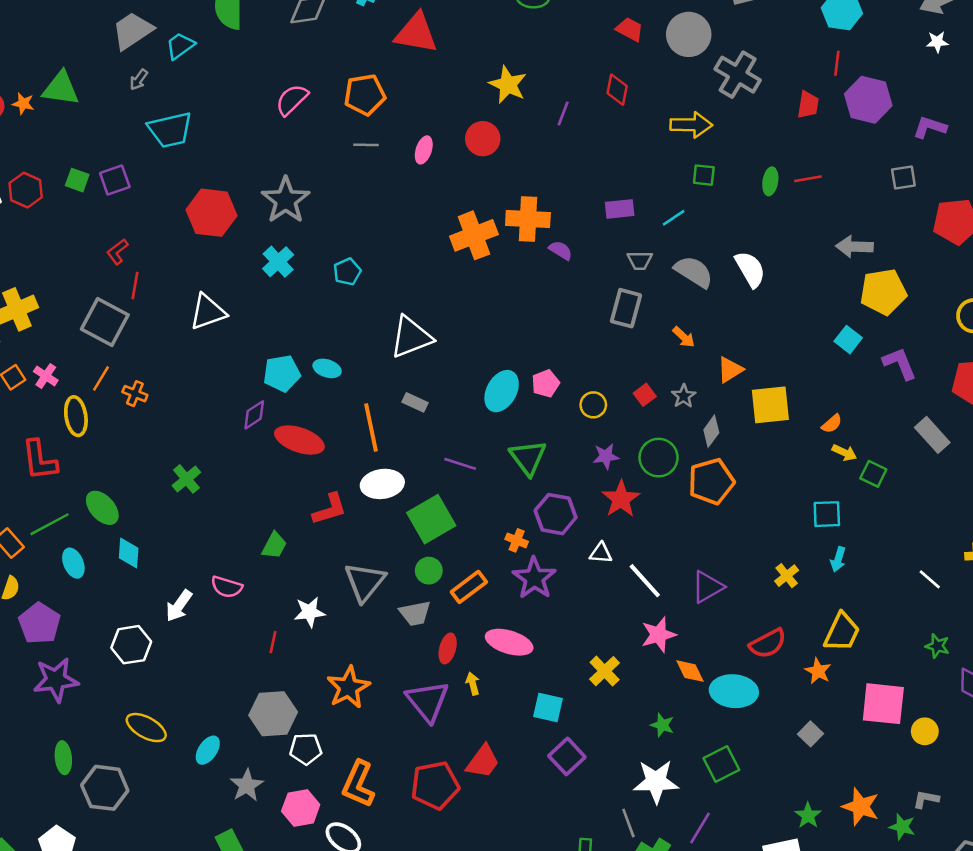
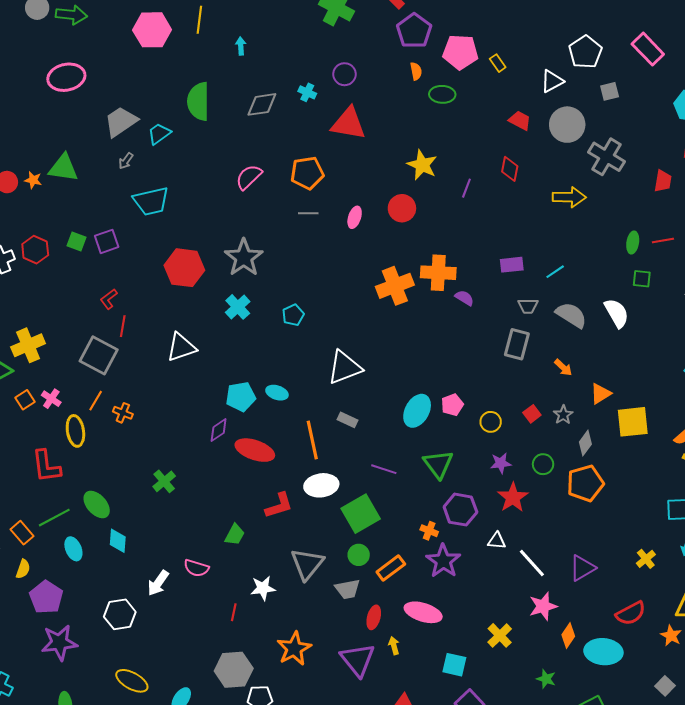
green square: (704, 175) -> (642, 279), moved
green circle: (659, 458) -> (543, 464), size x0.7
orange diamond: (690, 671) -> (568, 635), turned 60

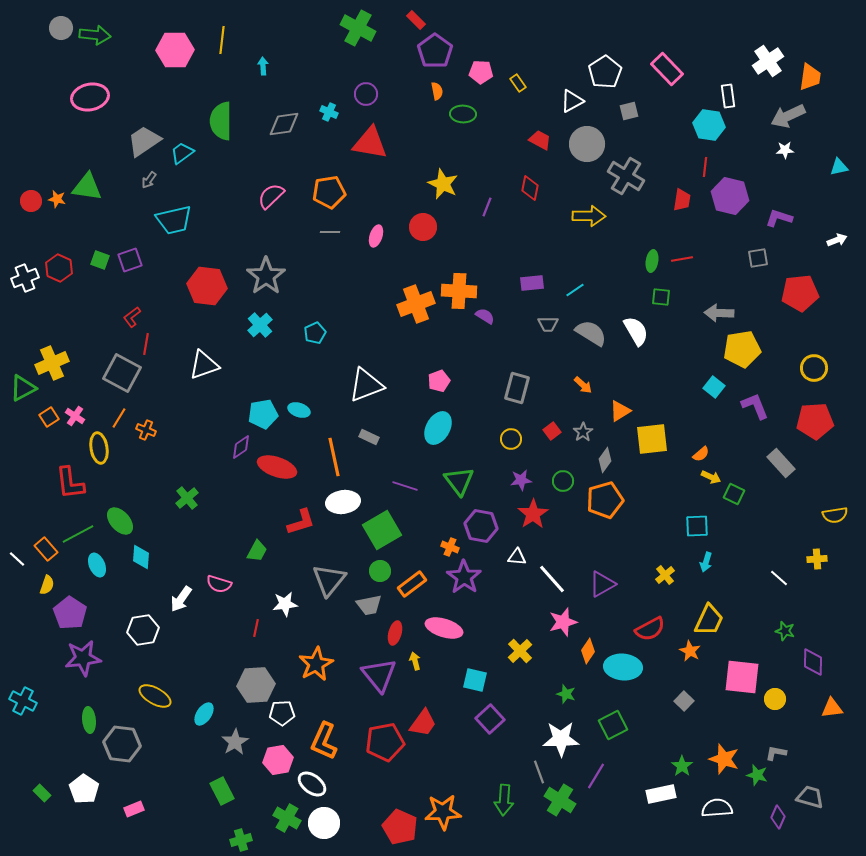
pink pentagon: (460, 52) -> (481, 72), size x0.7
gray rectangle: (517, 344) -> (517, 388), moved
pink pentagon: (452, 405) -> (439, 381), moved

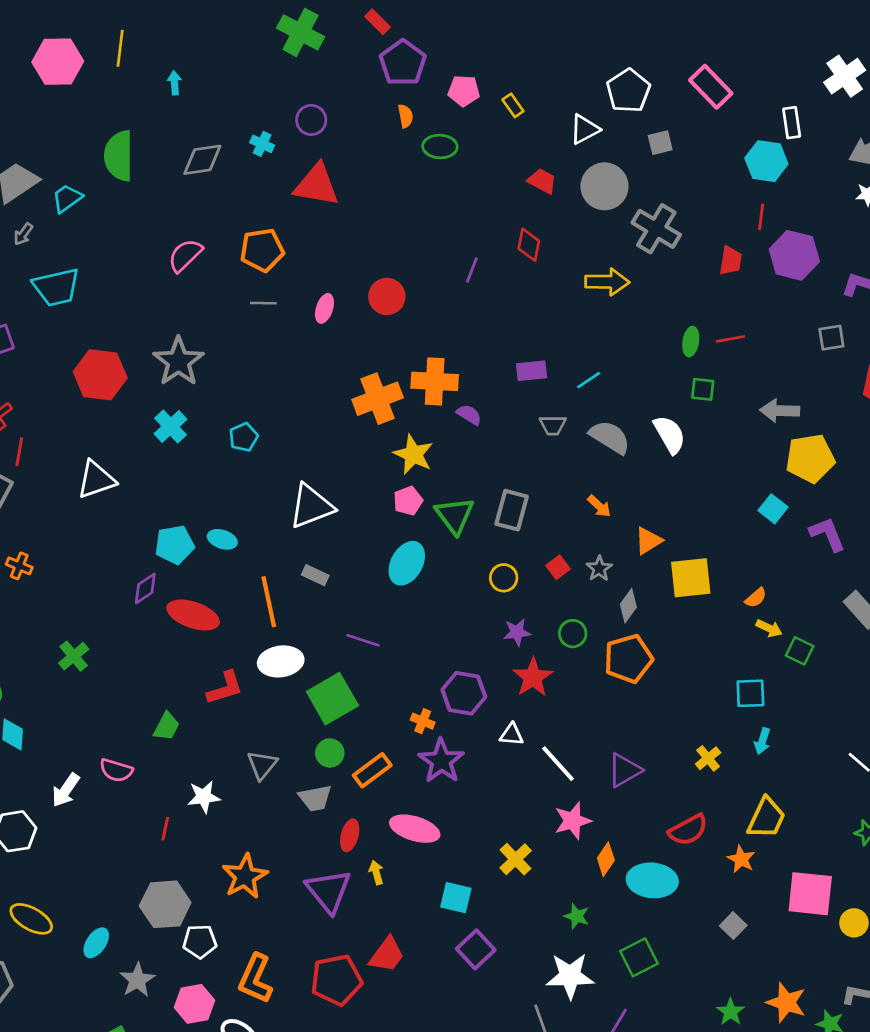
yellow star: (443, 184) -> (413, 454), moved
green triangle: (459, 481) -> (455, 515), moved
gray triangle: (329, 580) -> (262, 765), size x0.7

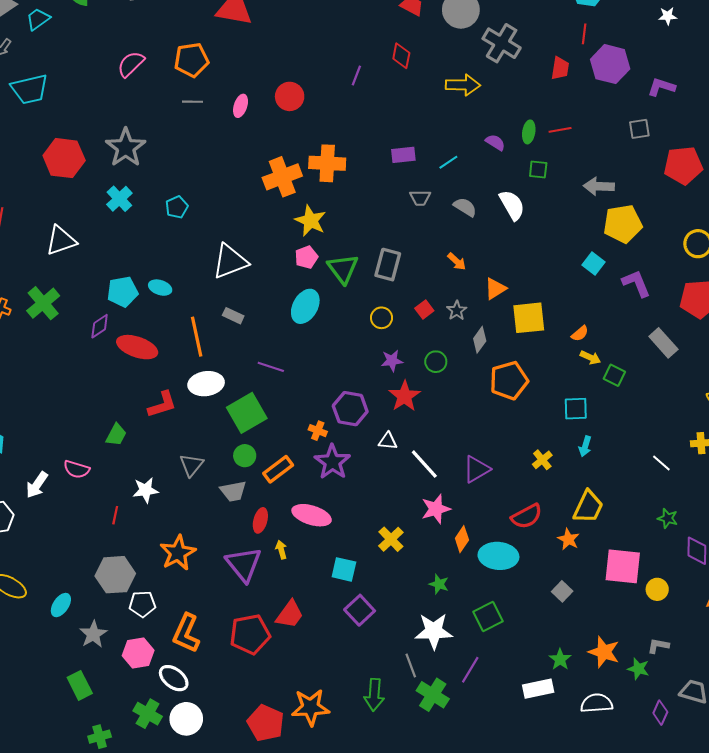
purple semicircle: (469, 415) -> (495, 142), moved
gray semicircle: (610, 437) -> (465, 207), size x0.7
green cross: (74, 656) -> (43, 303), moved, size x1.4
orange pentagon: (628, 659) -> (509, 380), moved

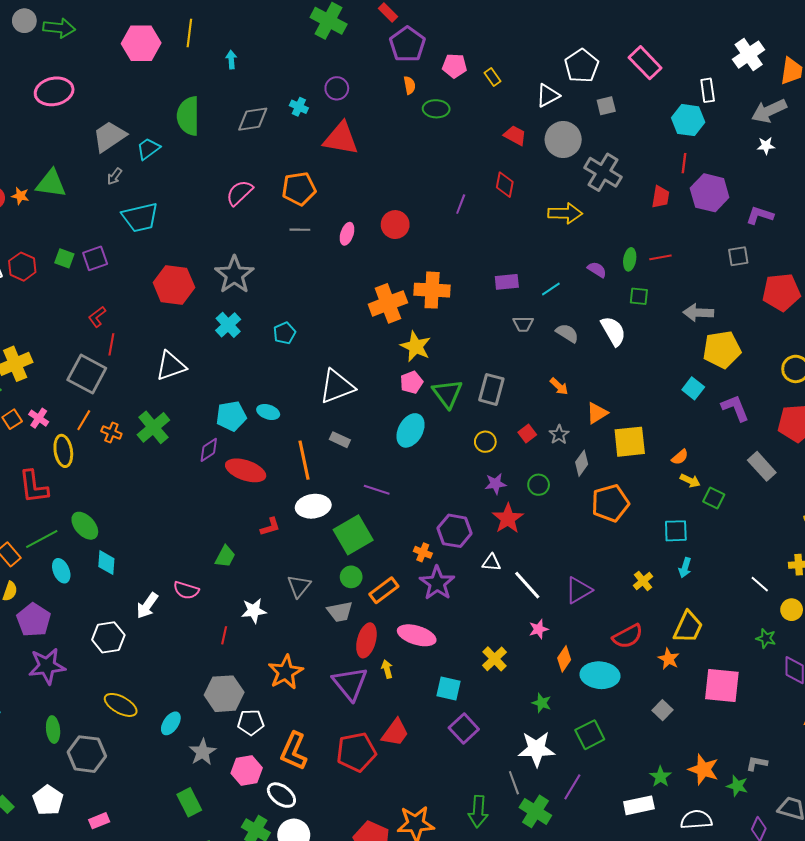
red L-shape: (162, 404) -> (270, 527), size x0.7
pink star: (436, 509) -> (539, 629), size x0.7
red ellipse: (260, 520) -> (366, 640), size x1.4
yellow circle: (657, 589) -> (792, 610), moved

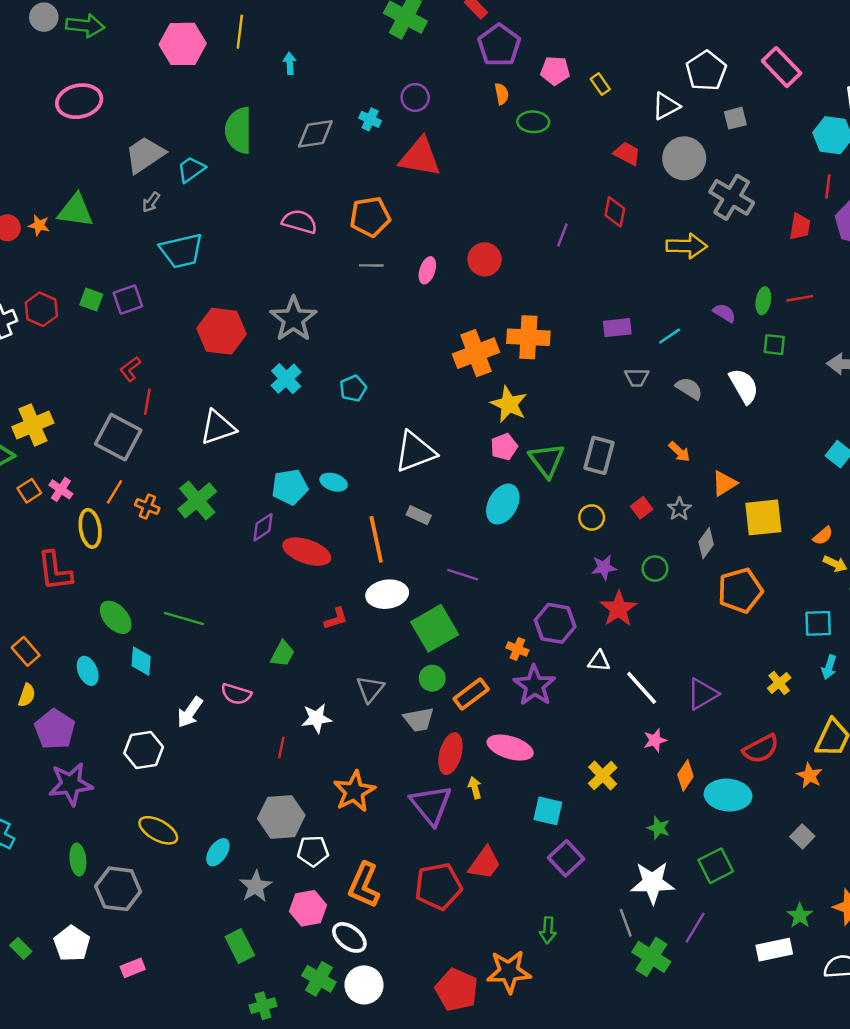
pink semicircle: (239, 193) -> (299, 222), turned 60
green line: (42, 539) -> (184, 619), moved, turned 44
green arrow: (478, 811) -> (548, 930), moved, size x0.7

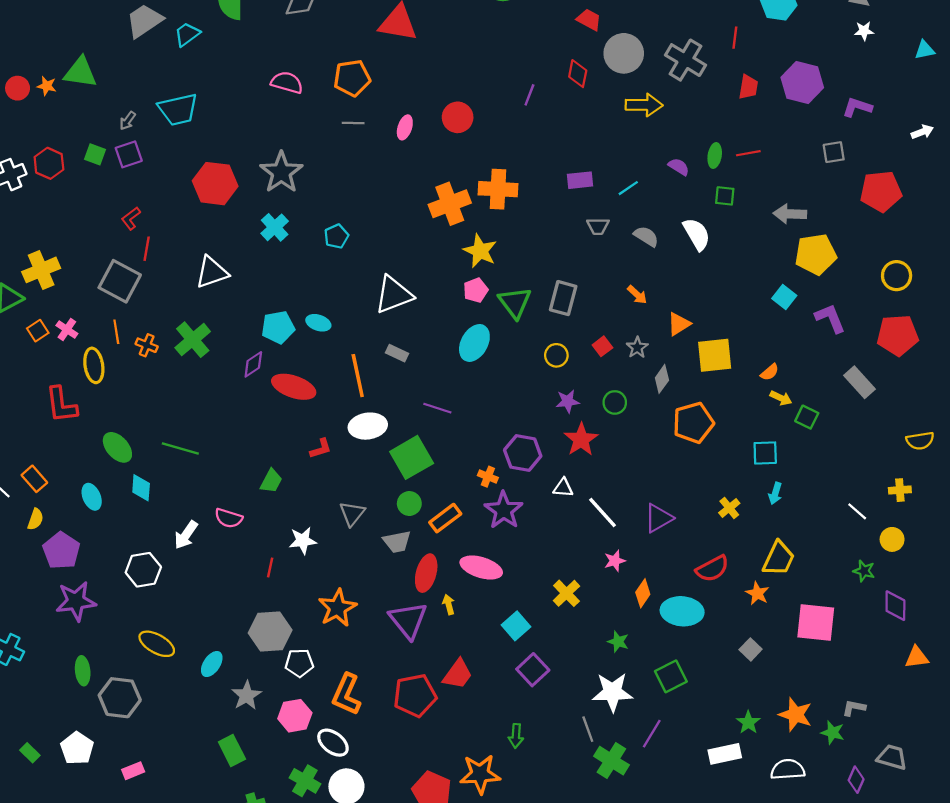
gray circle: (684, 158) -> (624, 53), moved
red line: (828, 186) -> (735, 38), moved
gray arrow: (151, 202) -> (128, 121), moved
orange line: (114, 492) -> (116, 332), turned -40
cyan square: (548, 811) -> (516, 626), turned 36

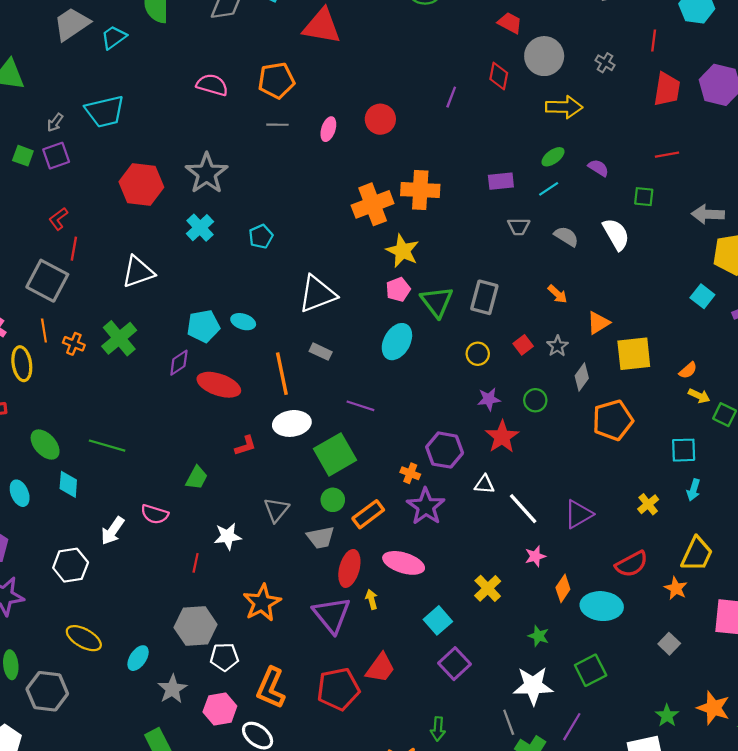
gray cross: (685, 60) -> (605, 63), size x0.5
red trapezoid: (748, 87) -> (667, 89), size x1.4
green ellipse: (715, 155) -> (553, 157), moved, turned 45

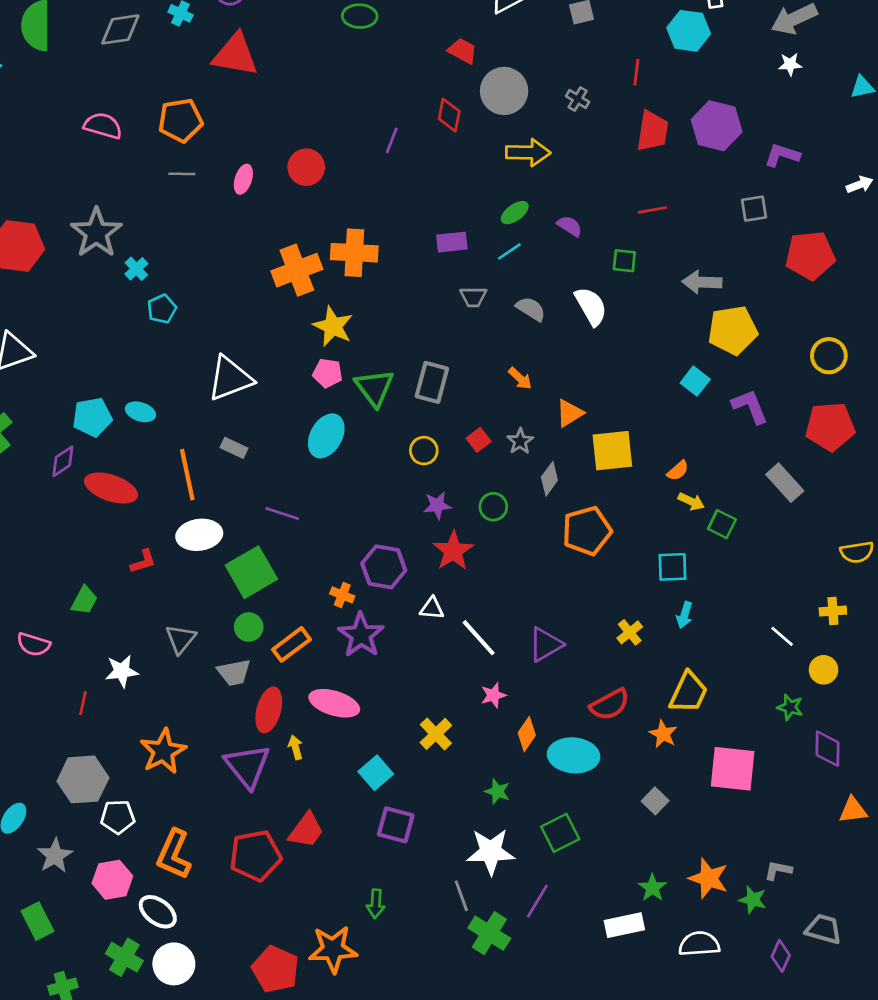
cyan cross: (200, 228) -> (136, 269), moved, size x0.7
pink pentagon: (398, 290) -> (328, 373), turned 30
purple square: (455, 664) -> (396, 825), turned -32

